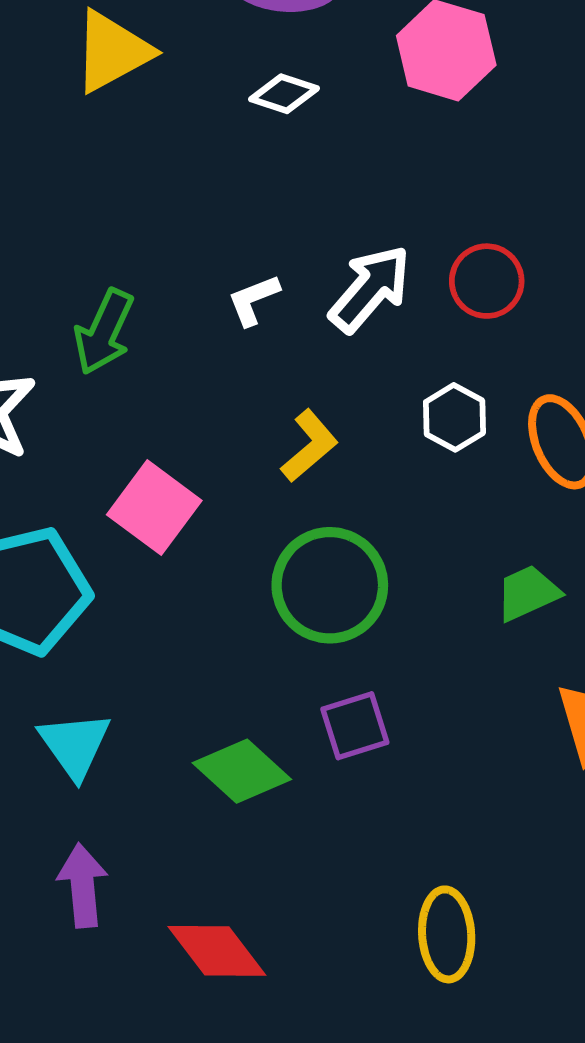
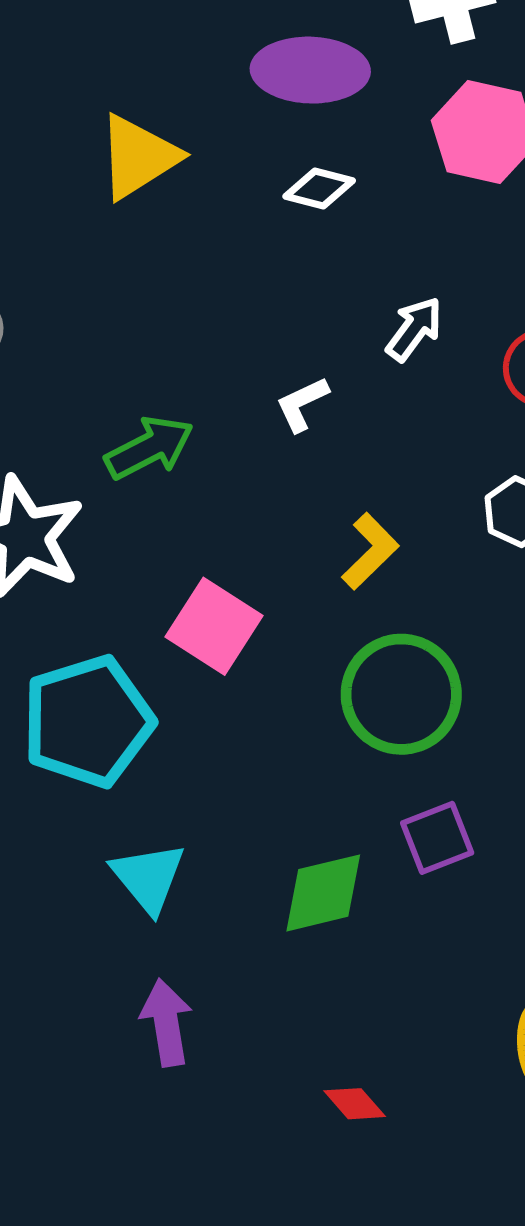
white arrow: (370, 289) -> (414, 329), moved, size x0.7
green arrow: (104, 332) -> (149, 448), turned -138
green diamond: (242, 771) -> (323, 893), turned -52
red diamond: (217, 951) -> (355, 1104), moved, size x0.6

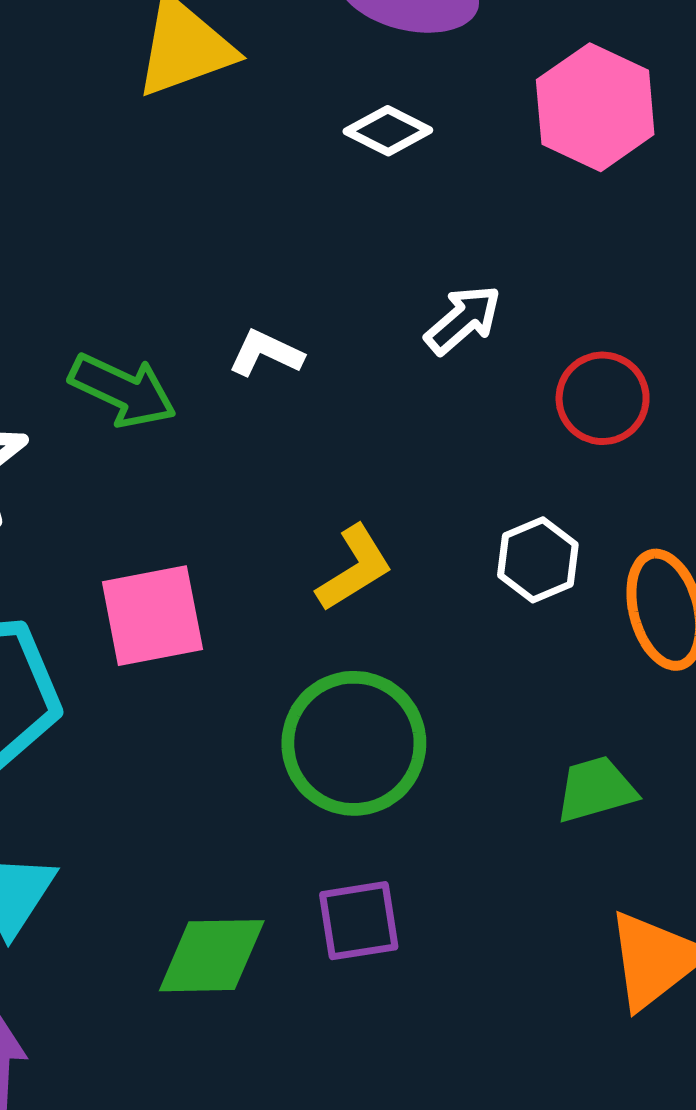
white L-shape: (302, 404) -> (266, 353), moved, turned 38
green arrow: (149, 448) -> (123, 390), turned 40
pink square: (214, 626) -> (152, 616), turned 34

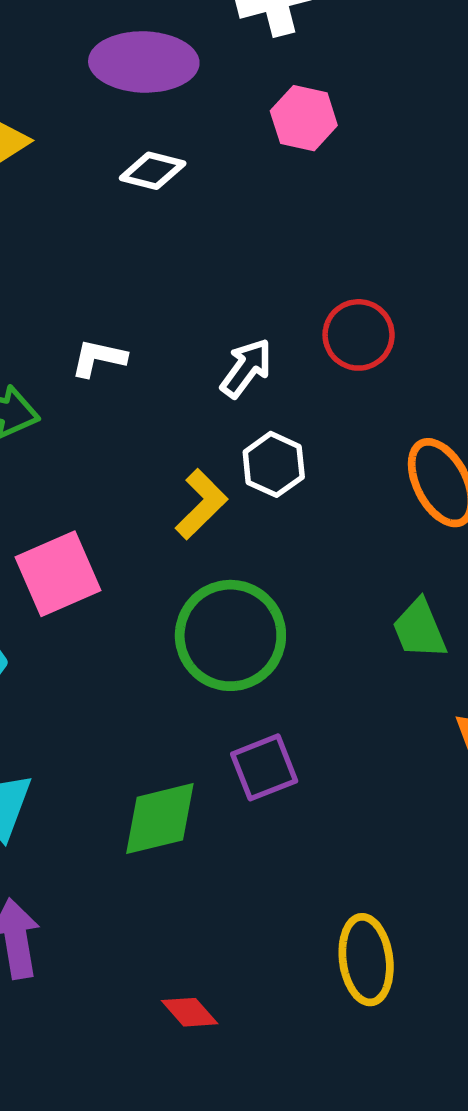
pink hexagon: (595, 107) -> (304, 118), size x0.7
white arrow: (463, 320) -> (246, 368), moved
white hexagon: (538, 560) -> (274, 464), moved
green trapezoid: (596, 789) -> (419, 629), turned -84

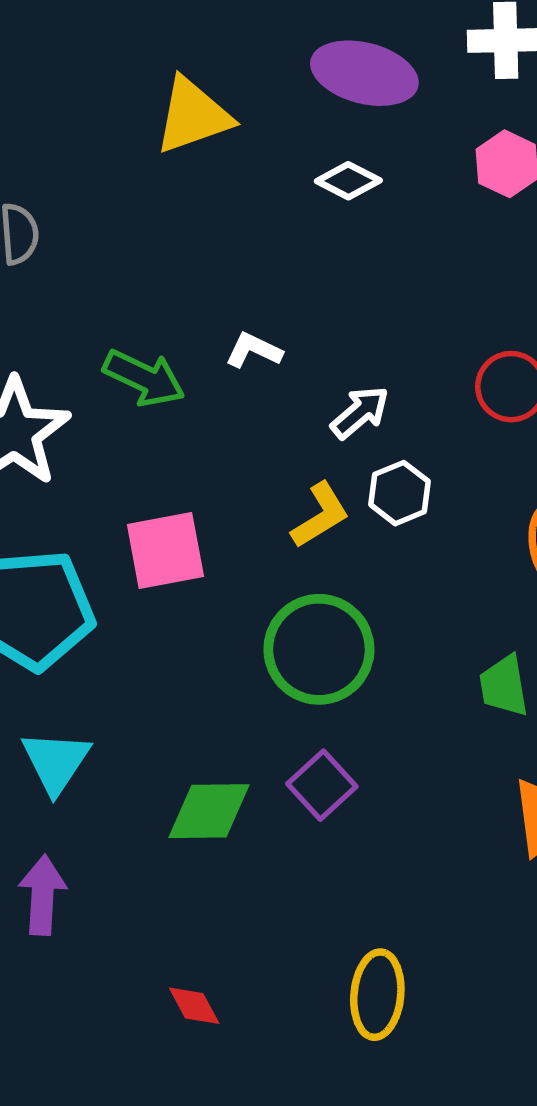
white arrow: (246, 368) -> (360, 412), moved
purple square: (264, 767) -> (322, 785), turned -34

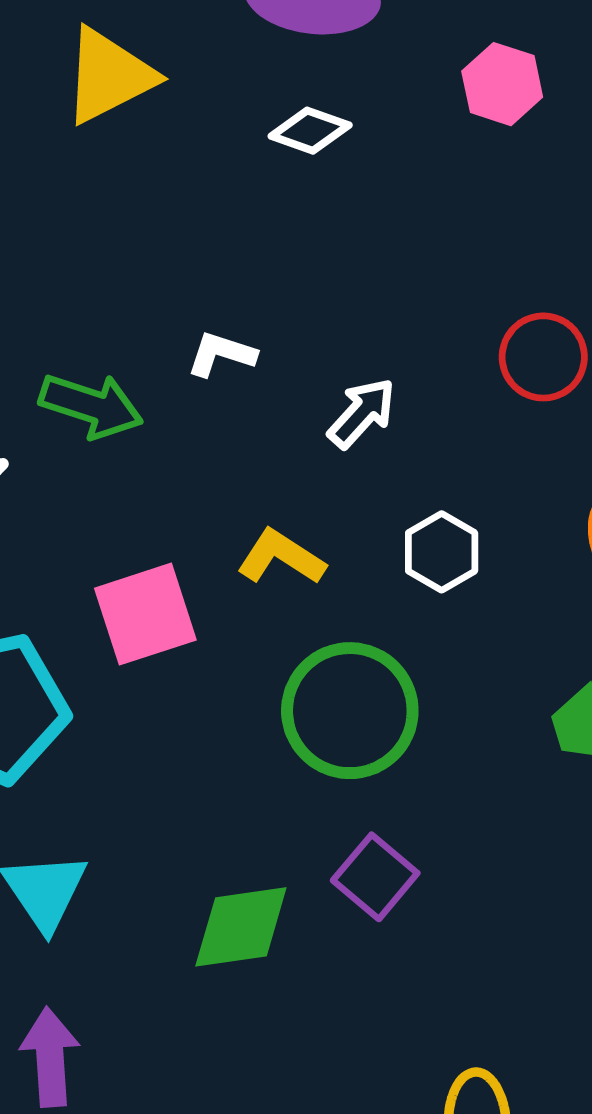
white hexagon: (400, 493) -> (442, 552), moved
yellow L-shape: (320, 515) -> (281, 557), moved, turned -108

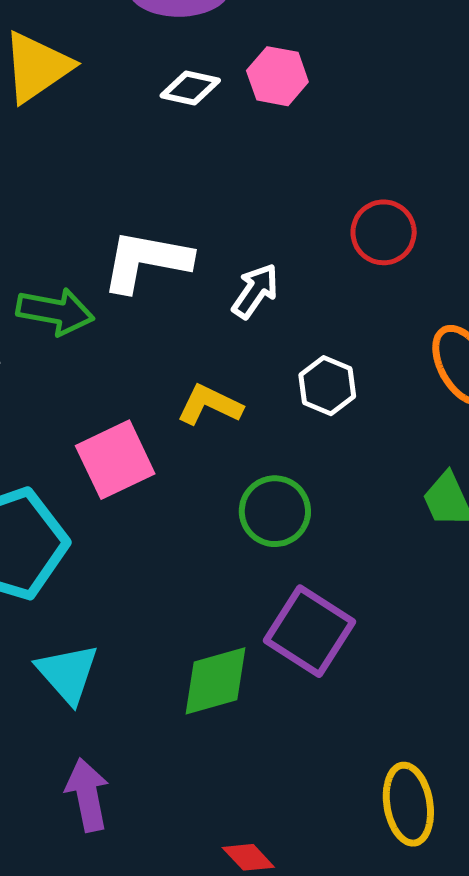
pink hexagon: (502, 84) -> (277, 76), moved
white L-shape: (221, 354) -> (146, 261), size x1.8
green circle: (350, 711) -> (275, 511), size x0.7
purple square: (375, 877) -> (310, 631), size x1.4

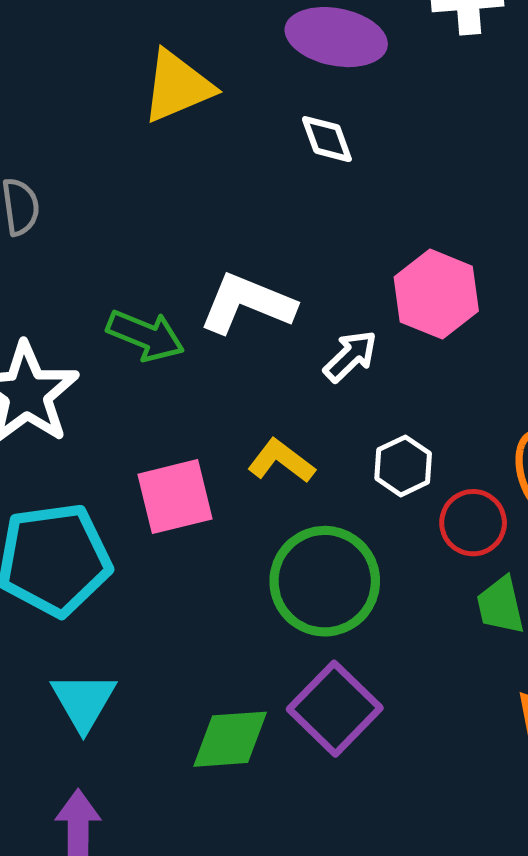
pink hexagon: (277, 76) -> (436, 294), moved, size x1.4
white diamond: (190, 88) -> (327, 139), turned 46
red circle: (384, 232) -> (473, 523), moved
green circle: (275, 511) -> (325, 581), size x1.5

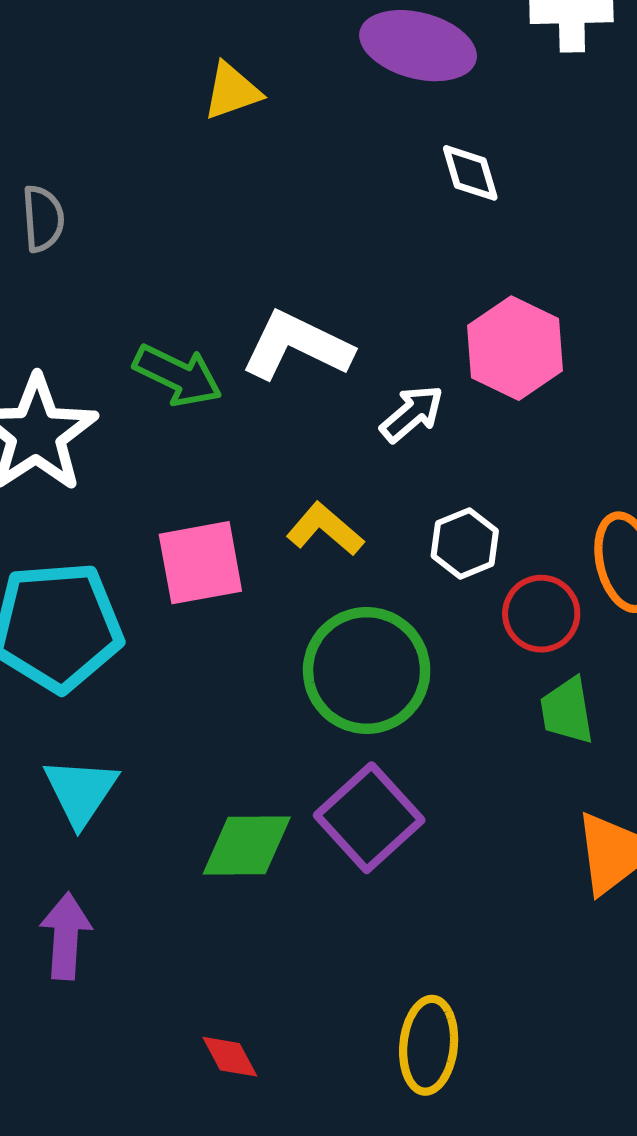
yellow triangle: (177, 86) -> (232, 91), size x0.7
white diamond: (327, 139) -> (470, 173), moved

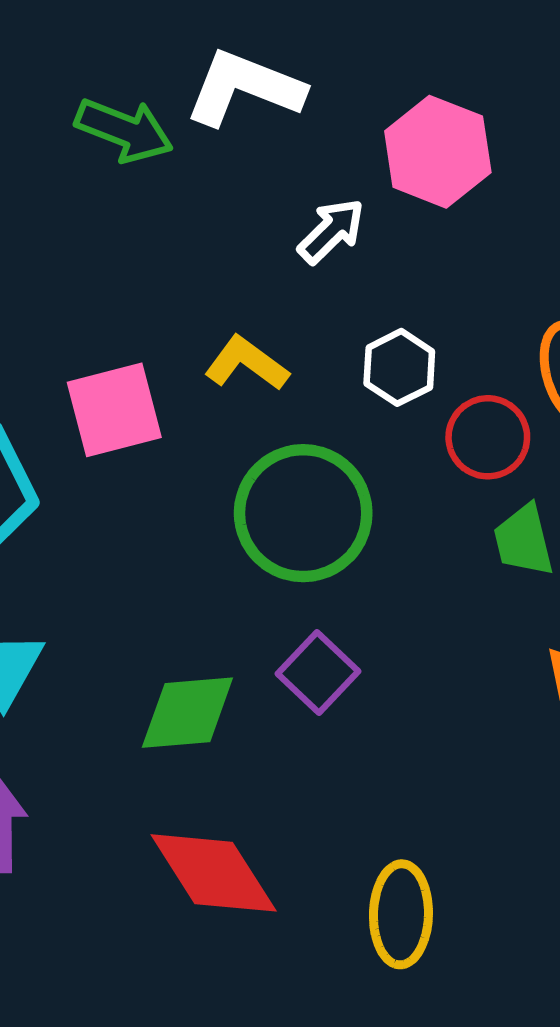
white L-shape: (297, 346) -> (245, 88), moved
green arrow: (178, 375) -> (124, 130), moved
purple square: (369, 818) -> (318, 673), size x0.7
red diamond: (230, 1057) -> (214, 873), moved, size x2.0

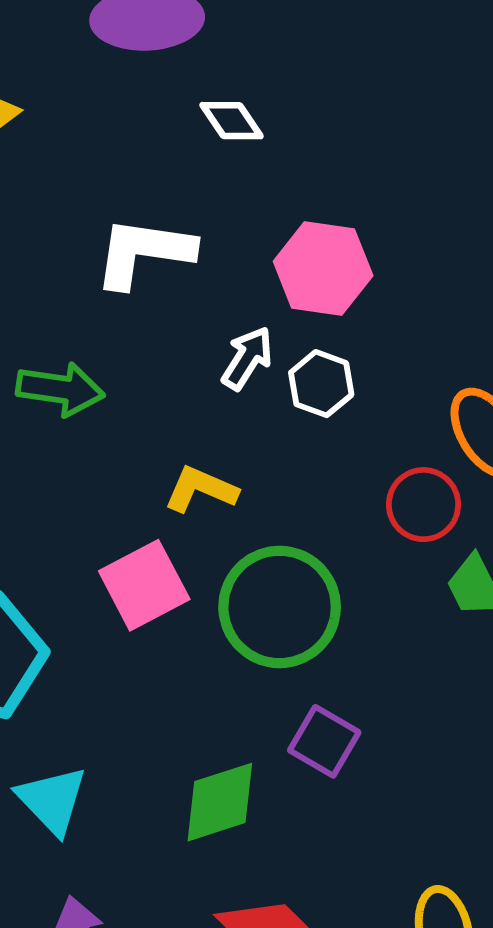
green arrow: (124, 130) -> (60, 389), moved
white hexagon: (399, 367) -> (321, 384), moved
pink square: (114, 410) -> (144, 585), moved

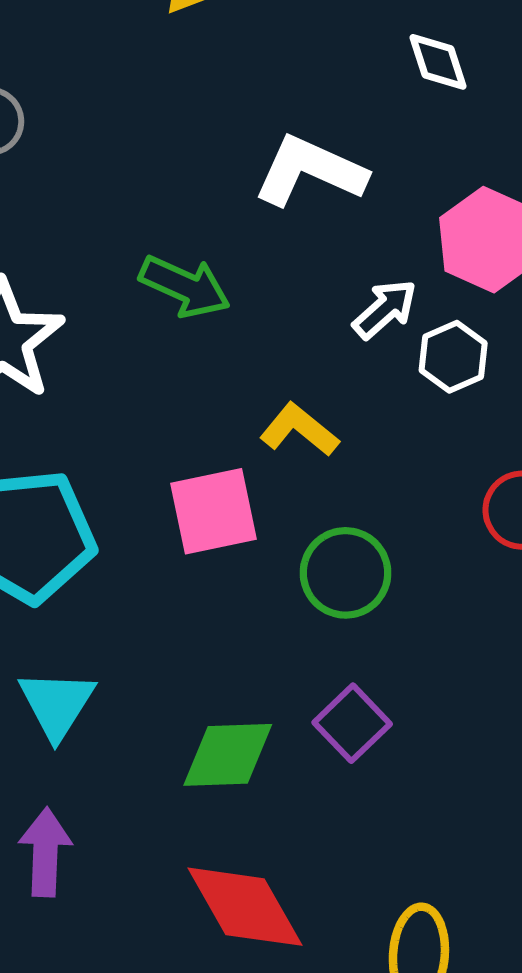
green circle: (280, 607) -> (346, 573), size x0.7

